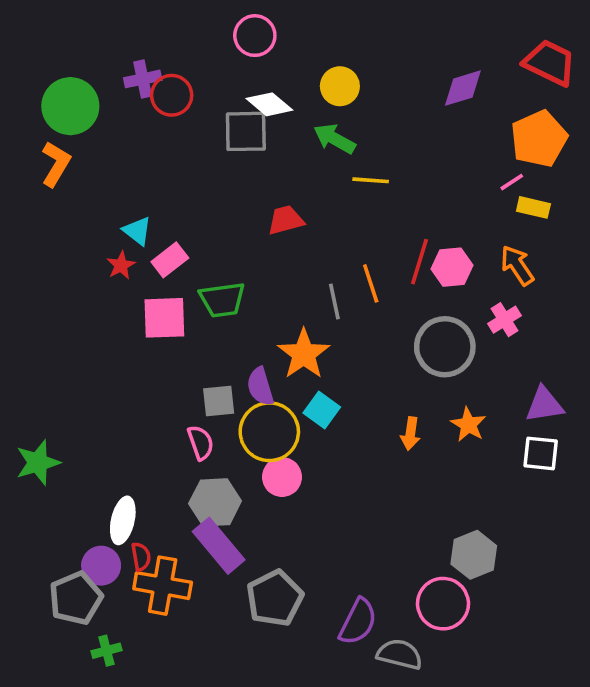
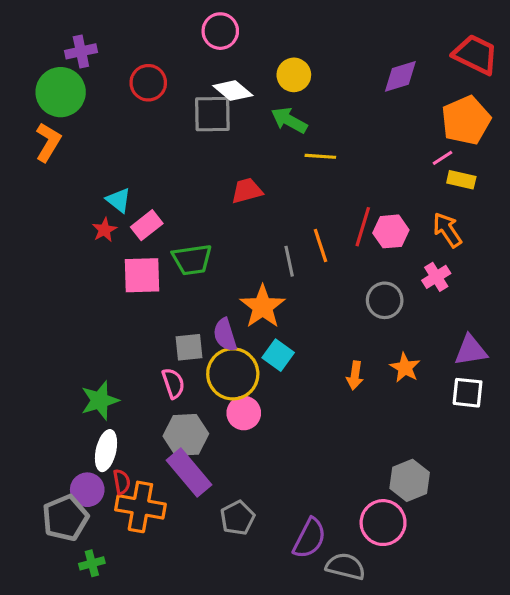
purple cross: (143, 79) -> (81, 51), moved
gray circle: (445, 347) -> (385, 300), size x0.7
green star: (38, 463) -> (100, 400), moved
gray pentagon: (275, 598) -> (237, 518), size x0.7

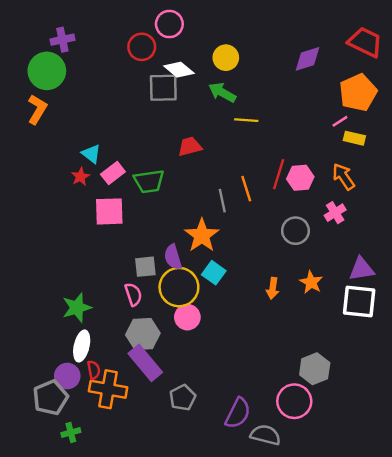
red circle: (148, 83) -> (142, 47), moved
green trapezoid: (192, 260) -> (149, 181), moved
white square: (468, 393) -> (359, 302), size x1.4

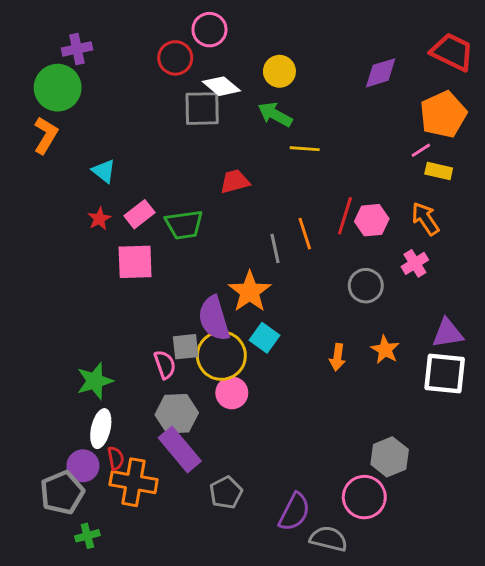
cyan triangle: (91, 154) -> (104, 171), moved
purple semicircle: (173, 257) -> (214, 318), size x1.4
gray square: (145, 267) -> (186, 347), moved

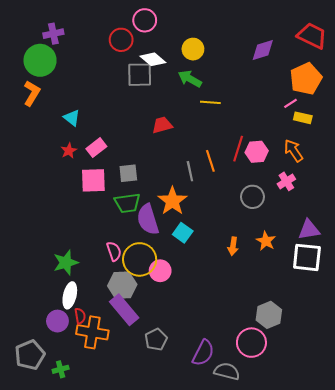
green trapezoid: (184, 225) -> (127, 203), moved
gray square: (186, 347) -> (128, 173), moved
yellow circle: (221, 356) -> (140, 259), moved
gray pentagon: (62, 493) -> (30, 355), moved

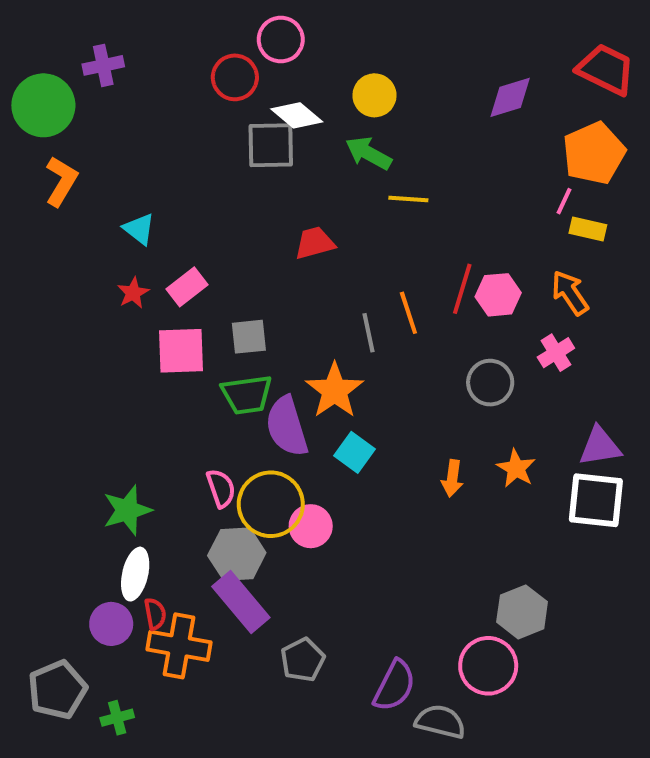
green circle: (40, 60) -> (43, 105), moved
pink line: (290, 103) -> (564, 201), turned -32

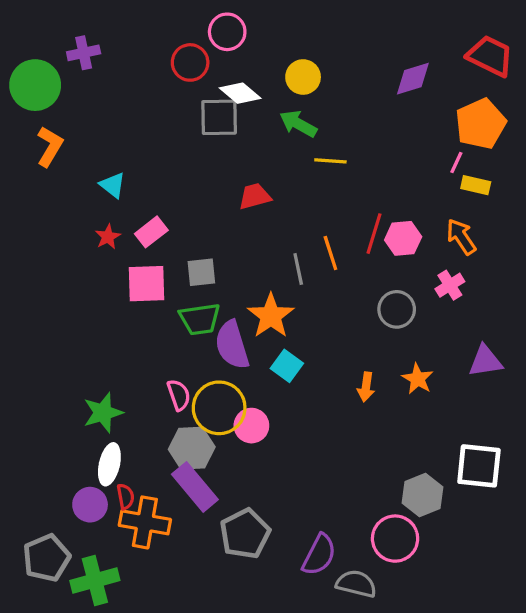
white square: (596, 500) -> (479, 466), moved
gray pentagon: (303, 660) -> (245, 534), size x1.4
green cross: (117, 718) -> (95, 581), size x1.8

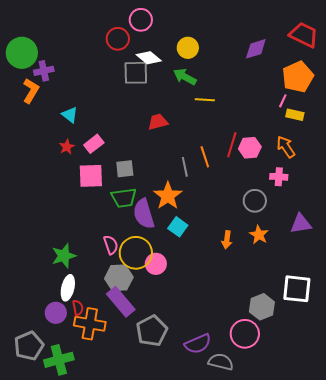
purple cross: (84, 53) -> (44, 71), moved
pink cross: (450, 285) -> (279, 177), turned 36
gray circle: (397, 309) -> (255, 201), moved
purple semicircle: (319, 555) -> (198, 344), turned 40

